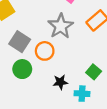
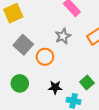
gray star: (61, 26) -> (63, 36), size x0.7
green circle: (22, 69) -> (20, 83), moved

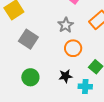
orange circle: (45, 57) -> (73, 48), moved

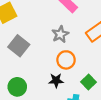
black star: (65, 76) -> (56, 80), moved

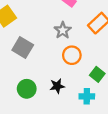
black star: (56, 80) -> (57, 86), moved

